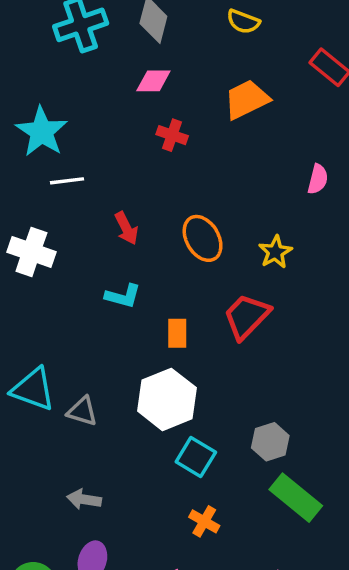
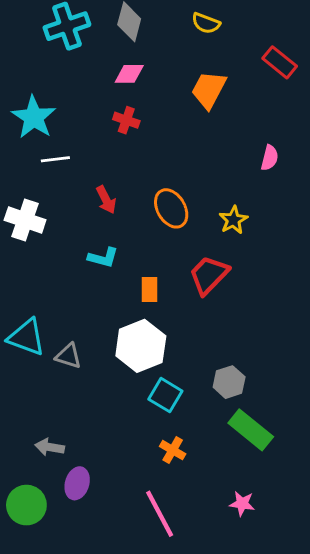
orange trapezoid: (247, 99) -> (209, 90), turned -36
red cross: (172, 135) -> (126, 120), moved
gray arrow: (84, 499) -> (50, 447), moved

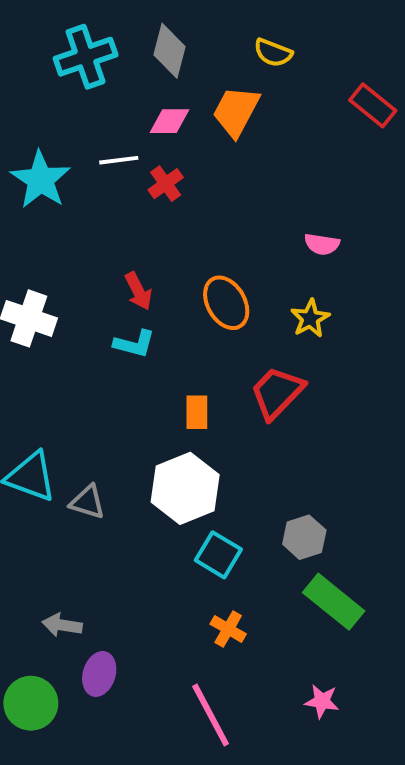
orange trapezoid: (209, 90) -> (236, 111), moved
red cross: (126, 120) -> (166, 184), turned 35
pink semicircle: (270, 158) -> (322, 244), moved, turned 85
white line: (55, 159) -> (119, 160), moved
cyan L-shape: (103, 258) -> (134, 344), moved

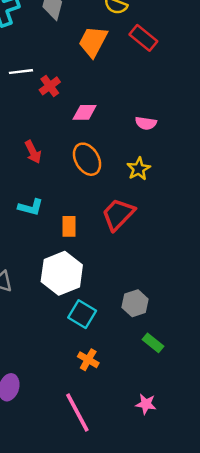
red rectangle: (373, 105) -> (143, 38), moved
pink diamond: (170, 121) -> (85, 112), moved
cyan L-shape: (134, 344) -> (31, 207), moved
green rectangle: (334, 602) -> (153, 343), size x0.6

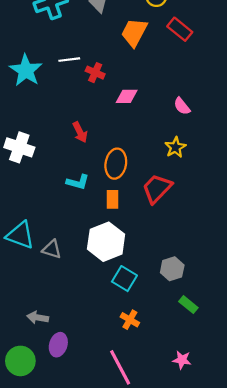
red cross: (50, 86) -> (95, 73), turned -30
pink semicircle: (146, 123) -> (182, 106), turned 42
orange ellipse: (87, 159) -> (116, 164), moved, turned 40

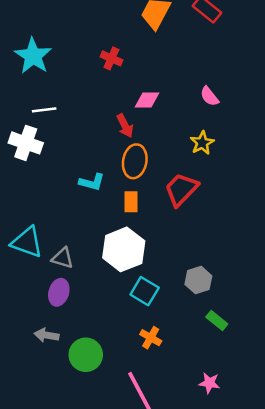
white line: (69, 60) -> (44, 110), moved
pink diamond: (127, 96) -> (147, 100), moved
red arrow: (80, 132) -> (125, 126), moved
purple ellipse: (58, 345) -> (59, 292), moved
green circle: (20, 361) -> (86, 355), moved

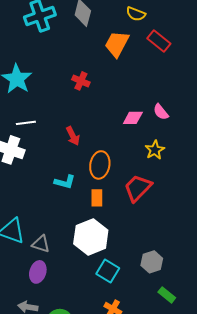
pink diamond: (147, 100) -> (133, 118), moved
red arrow: (125, 126) -> (73, 136), moved

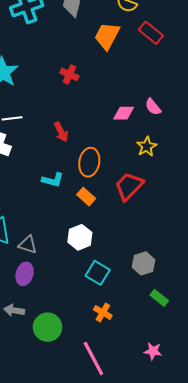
orange rectangle: (97, 198) -> (86, 197), turned -48
white hexagon: (91, 237) -> (80, 237), size x0.7

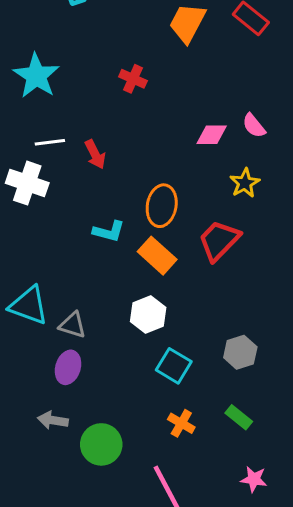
red arrow: (61, 132) -> (95, 154), moved
orange rectangle: (86, 197) -> (157, 256), size x1.4
green rectangle: (159, 298) -> (239, 417), moved

